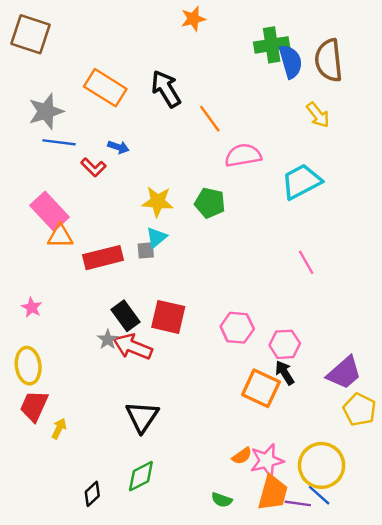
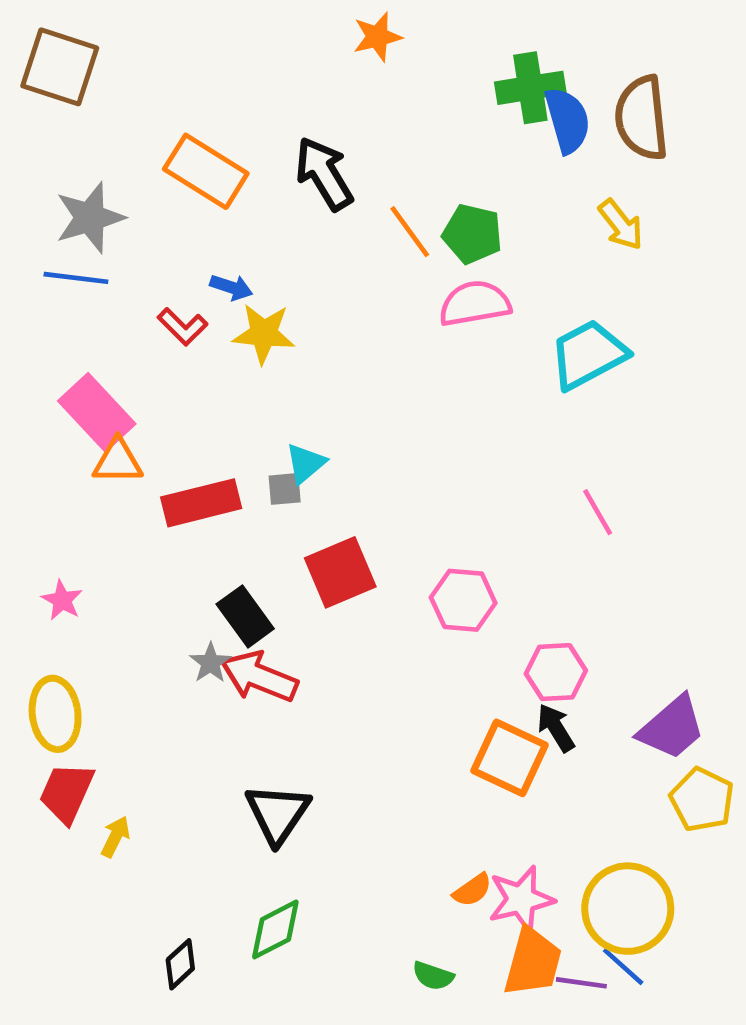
blue line: (59, 142) -> (76, 278), moved
yellow star: (158, 202) -> (264, 334), moved
green pentagon: (210, 203) -> (472, 234), moved
red square: (168, 317) -> (340, 572), moved, turned -36
pink hexagon: (237, 328) -> (463, 600), moved

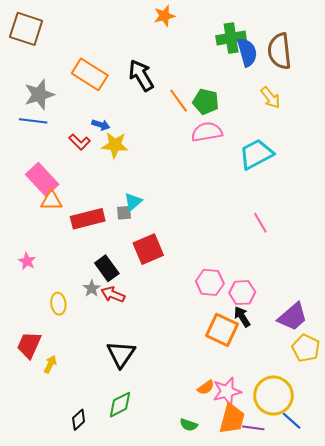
pink hexagon: (463, 600) -> (210, 282), moved
red arrow: (259, 677) -> (113, 295), size x0.7
yellow ellipse: (55, 714) -> (58, 304), moved, size x0.7
blue line: (623, 967) -> (292, 421), moved

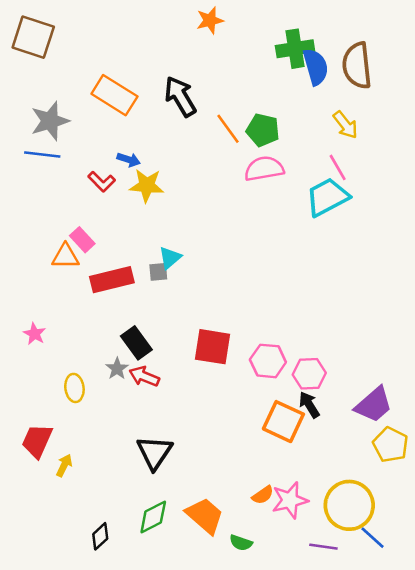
pink rectangle: (42, 179) -> (82, 240), moved, size x0.6
pink line: (260, 223) -> (338, 167), moved
red square: (148, 249) -> (213, 347), moved, turned 32
orange trapezoid: (232, 419) -> (205, 516), moved, turned -64

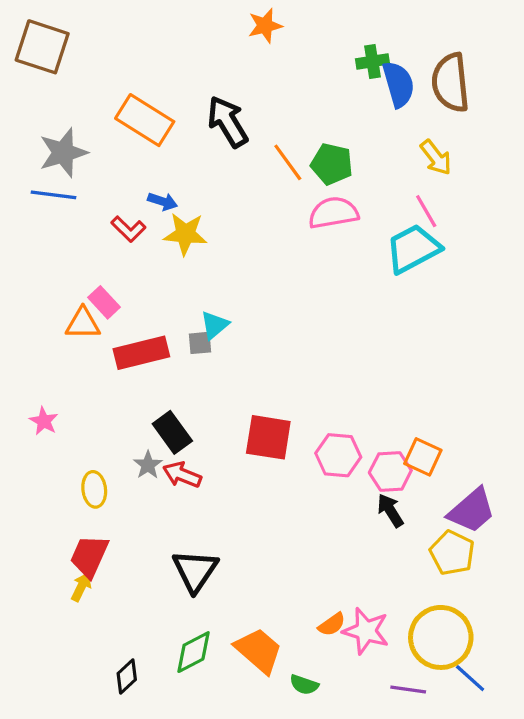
green cross: (295, 49) -> (372, 61), size x0.7
orange square: (283, 422) -> (423, 457), moved, size x0.7
red trapezoid: (37, 441) -> (89, 556), moved
yellow pentagon: (391, 445) -> (452, 553), moved
pink star: (290, 500) -> (366, 631), turned 30

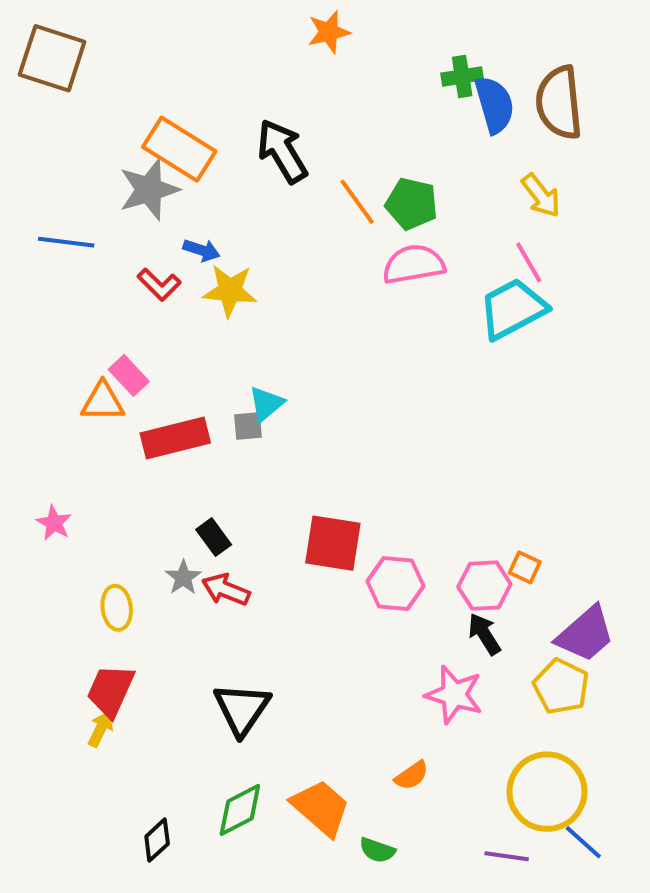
gray star: (63, 153) -> (149, 190), moved
black rectangle: (172, 432) -> (214, 537), size x0.7
pink hexagon: (338, 455) -> (395, 584), moved
orange square: (423, 457) -> (525, 567), size x0.7
pink star: (366, 631) -> (454, 695), moved

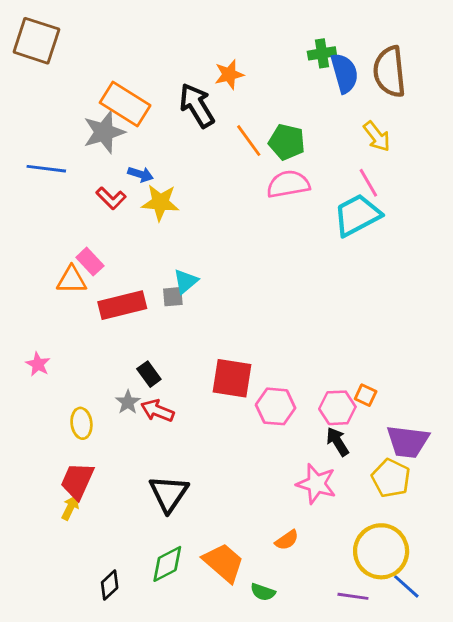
orange star: (329, 32) -> (229, 74), moved
purple trapezoid: (585, 634) -> (408, 442), turned 48

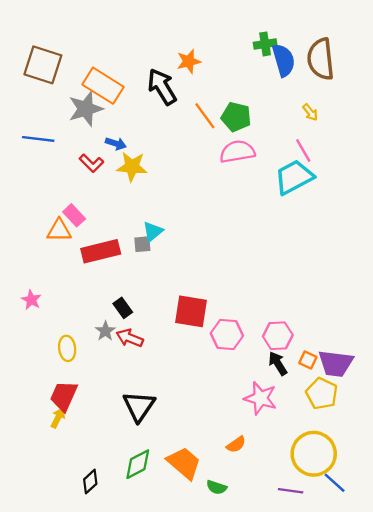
brown square: (36, 41) -> (43, 65), moved
yellow arrow: (377, 136) -> (310, 112), size x0.7
orange square: (366, 395) -> (308, 360), moved

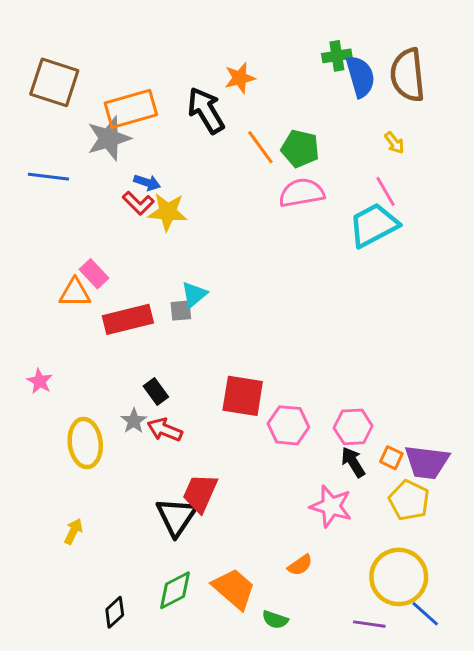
orange rectangle: (103, 86) -> (131, 109), turned -48
red L-shape: (91, 163) -> (138, 203), moved
yellow ellipse: (67, 348) -> (85, 443), size x1.5
red trapezoid: (64, 396) -> (200, 493), moved

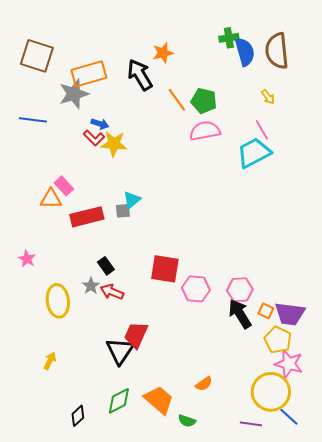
black arrow: (353, 462) -> (240, 314), size x1.4
pink star: (331, 506) -> (289, 364), moved

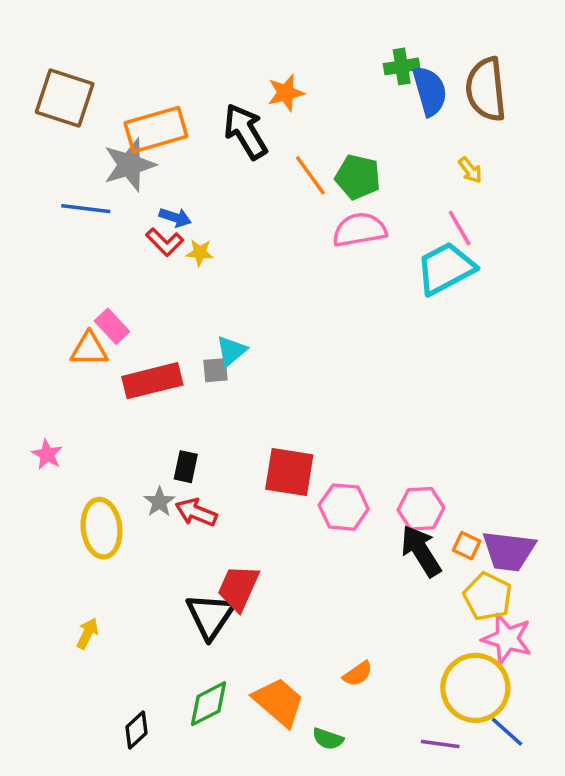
blue line: (33, 120) -> (86, 209), moved
yellow star: (114, 144) -> (200, 253), size x0.6
black rectangle: (106, 266) -> (186, 467), turned 48

